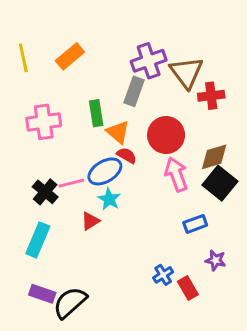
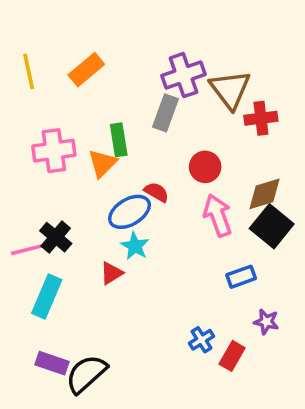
orange triangle: (118, 132) -> (102, 163), moved, turned 35
red circle: (166, 135) -> (205, 167), size x0.7
pink line: (71, 183) -> (27, 250), moved
red rectangle: (188, 288) -> (232, 356), turned 60

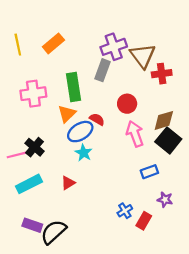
green rectangle: (119, 140) -> (74, 87), size x1.4
orange triangle: (102, 163) -> (67, 114), moved
red triangle: (111, 273) -> (68, 183), moved
cyan rectangle: (47, 296) -> (29, 184), turned 40

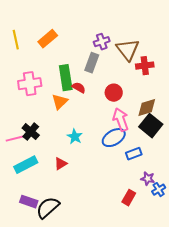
purple cross: (114, 47) -> (102, 42), size x0.7
red semicircle: (97, 119) -> (79, 88), moved
blue ellipse: (80, 132) -> (114, 138), moved
blue cross: (125, 211) -> (159, 190), moved

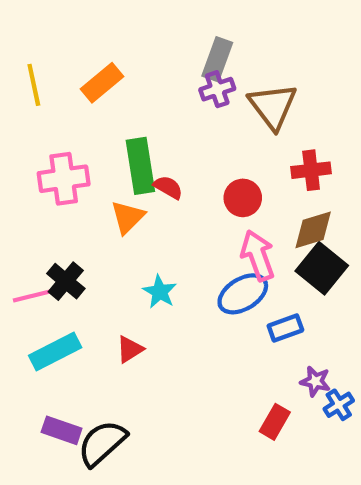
gray rectangle: (92, 63) -> (217, 59), moved
red cross: (145, 66) -> (311, 170), moved

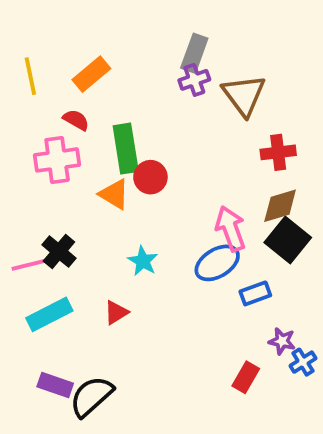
red semicircle: (168, 187) -> (76, 120), moved
red circle: (243, 198) -> (150, 177), moved
orange triangle: (128, 217) -> (114, 194), turned -44

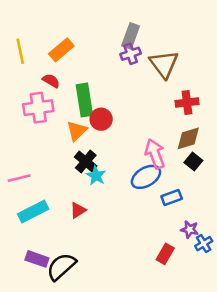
orange triangle: (114, 194) -> (77, 131), turned 45
black square: (288, 240) -> (193, 162), size x0.6
black cross: (59, 251) -> (86, 162), moved

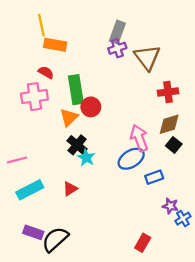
orange rectangle: (61, 50) -> (55, 45), turned 50
yellow line: (20, 51) -> (41, 25), moved
red rectangle: (165, 254) -> (143, 243), moved

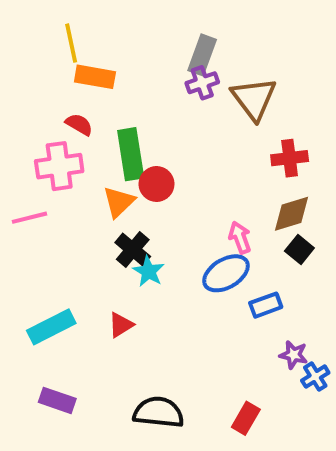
pink arrow: (139, 138) -> (240, 238), size x0.7
pink line: (17, 160) -> (29, 218), moved
black semicircle: (55, 239) -> (158, 412), moved, turned 48

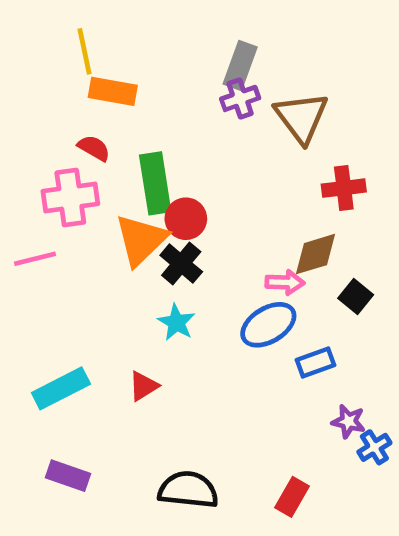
orange triangle: (119, 202) -> (141, 240), size x1.4
brown diamond: (292, 214) -> (315, 254), moved
pink arrow: (240, 238) -> (285, 282), turned 112
black cross: (133, 250) -> (181, 263), moved

